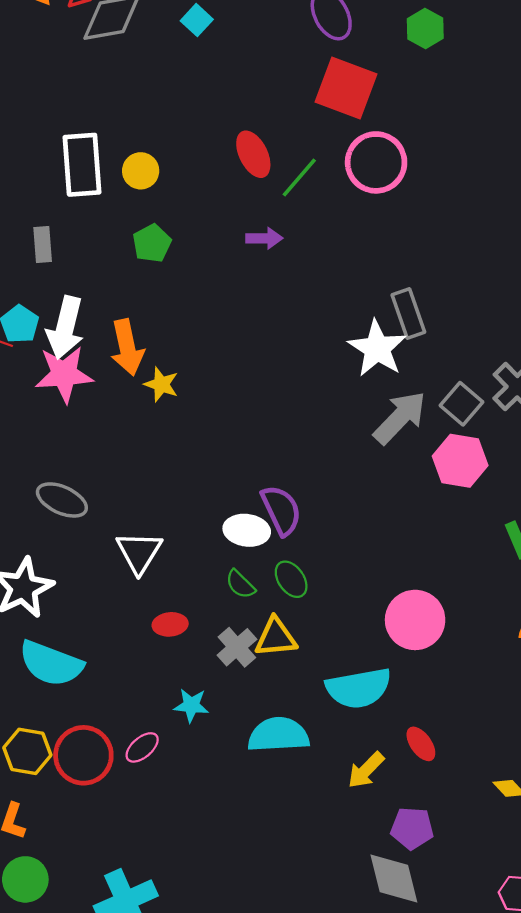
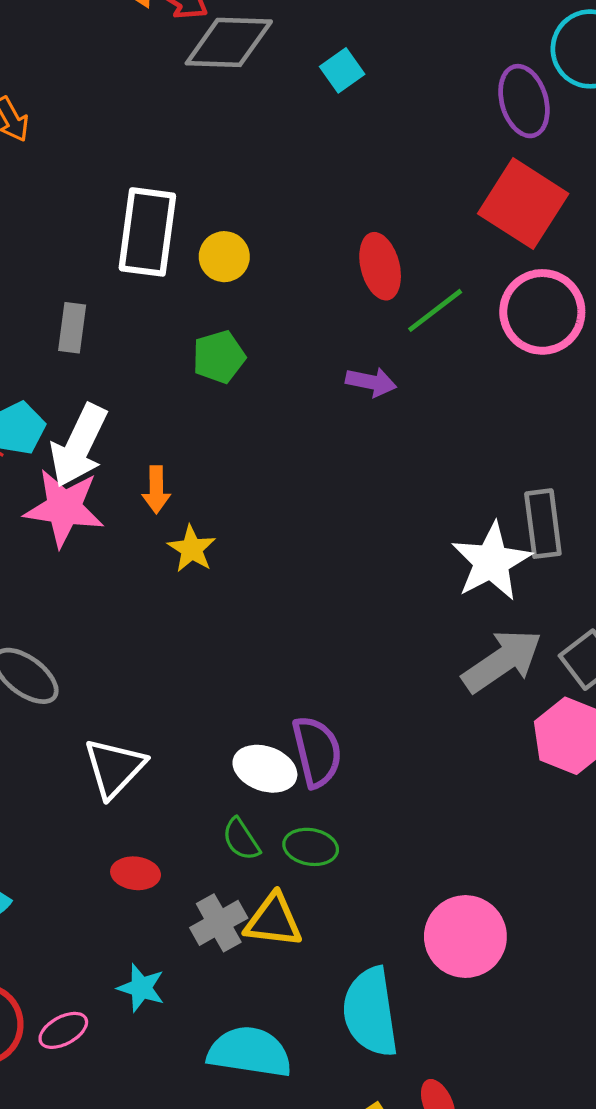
orange arrow: (127, 347) -> (156, 490), size x0.6
green ellipse: (291, 579) -> (311, 847), turned -57
cyan semicircle: (359, 688) -> (370, 1012), turned 80

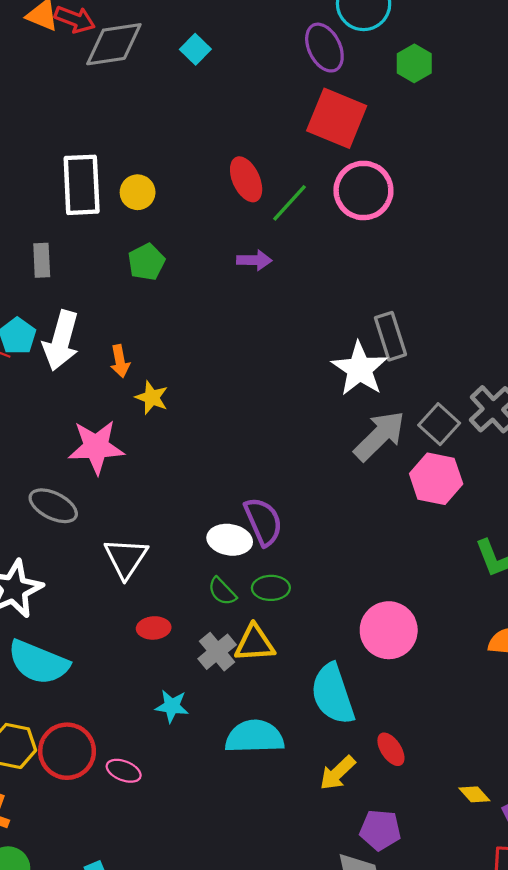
pink star: (64, 508) -> (96, 447), moved
pink ellipse: (63, 1030) -> (124, 771), moved, turned 60

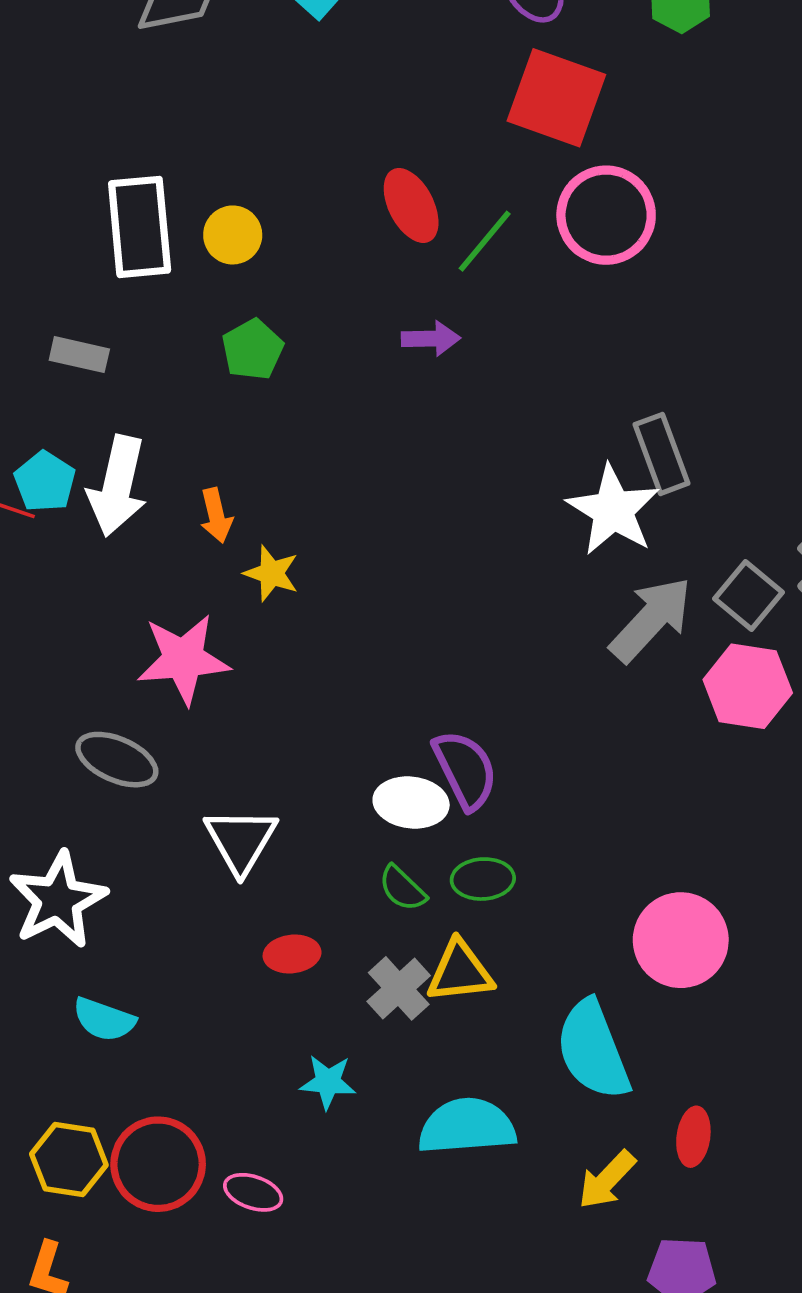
gray rectangle: (42, 260) -> (79, 355), turned -72
cyan semicircle: (38, 662) -> (104, 1019), size x0.6
red ellipse: (391, 749) -> (693, 1137), turned 44

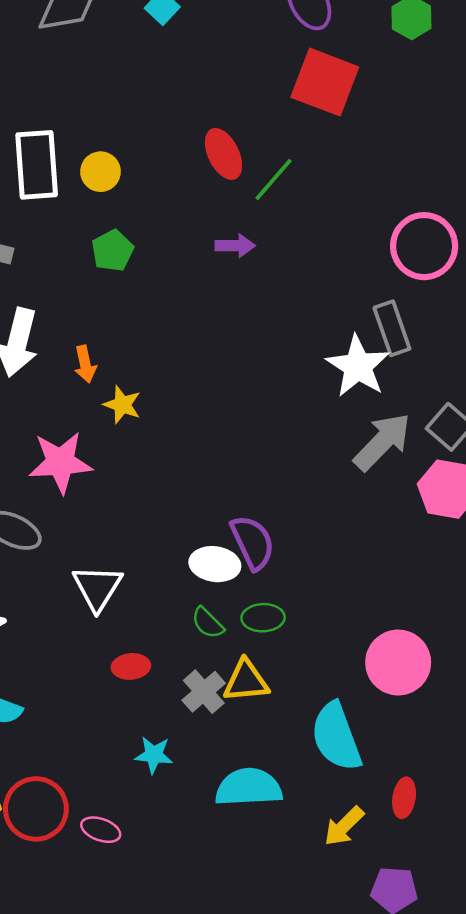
pink circle: (606, 215) -> (424, 246), moved

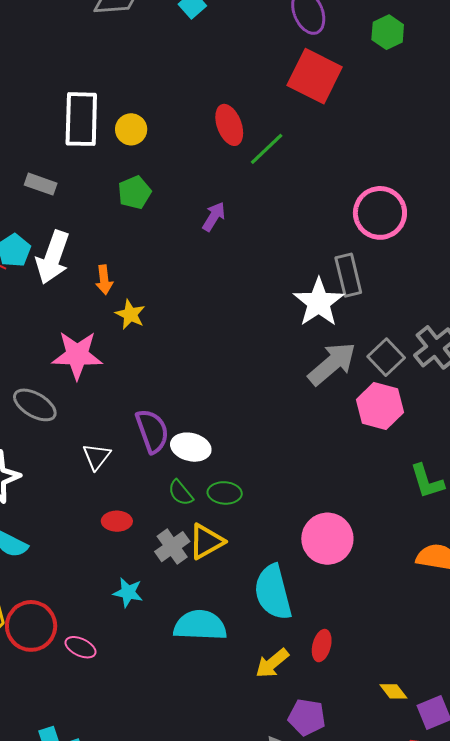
purple arrow: (235, 246) -> (214, 217), moved, turned -64
purple semicircle: (253, 542) -> (152, 431), moved
white triangle: (97, 588) -> (97, 457), size x0.7
yellow triangle: (246, 681) -> (206, 541), turned -30

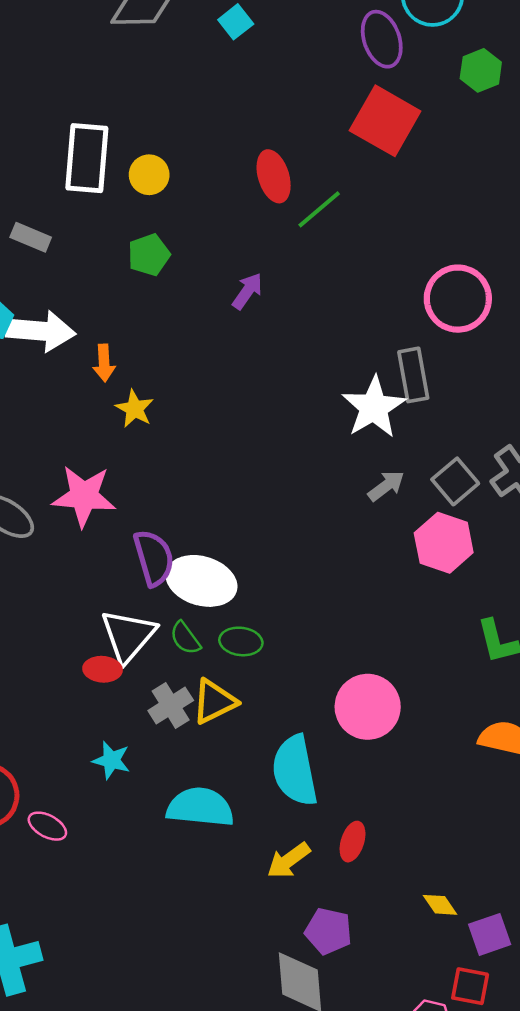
white arrow: (53, 257) -> (41, 331), turned -108
pink star: (77, 355) -> (84, 496), moved
gray arrow: (332, 364) -> (386, 486), size x0.6
white ellipse: (191, 447) -> (201, 581), size x1.4
white triangle: (97, 457) -> (128, 636), moved, size x1.6

